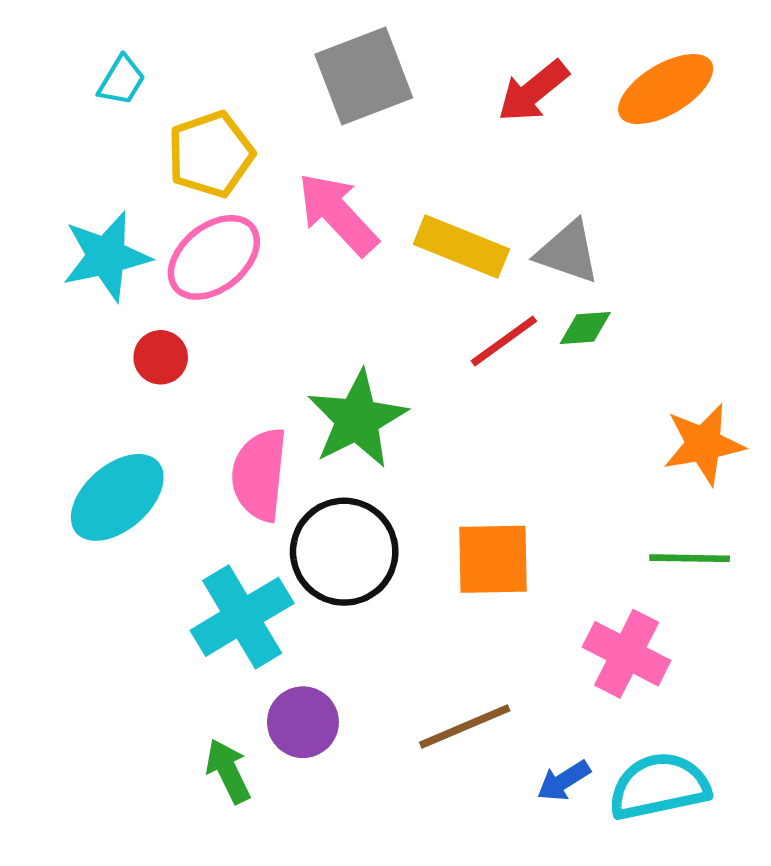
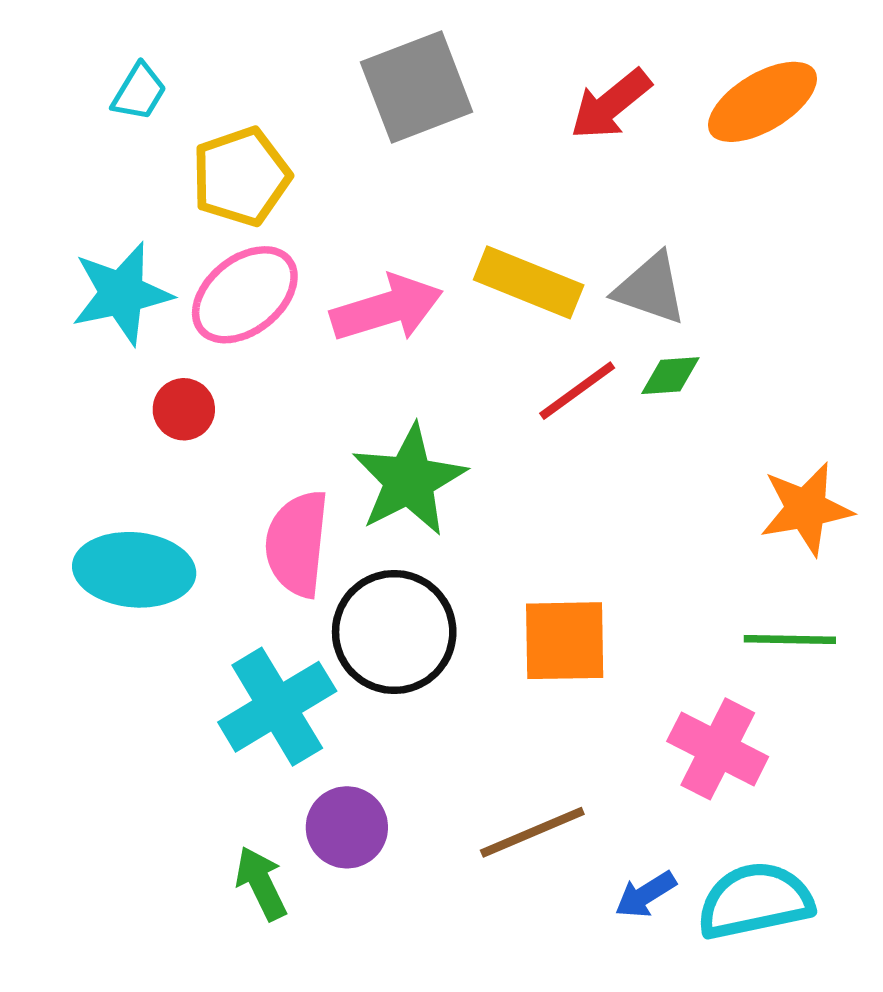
pink arrow: (338, 214) -> (387, 308), moved, turned 116
cyan ellipse: (117, 497) -> (134, 570), turned 46

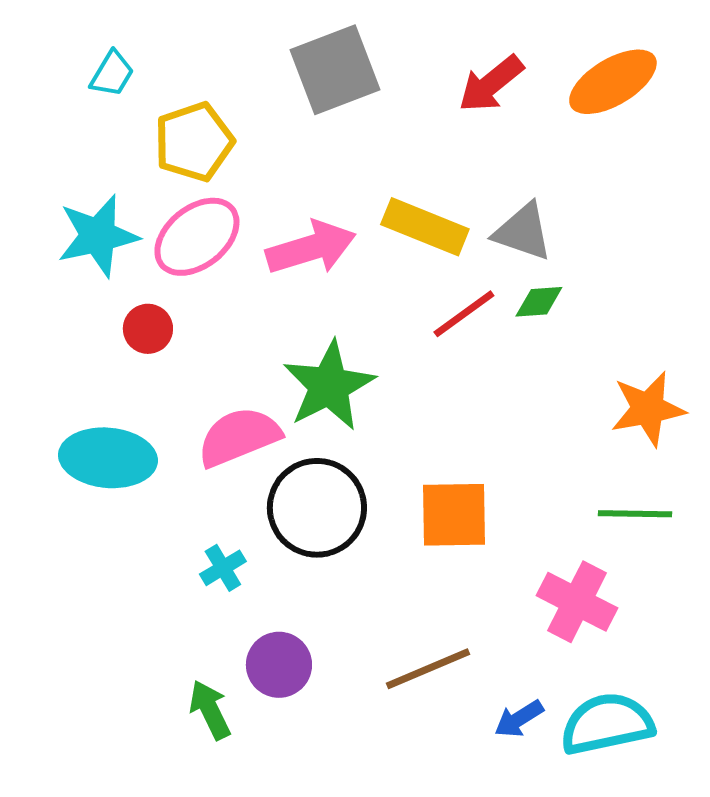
pink semicircle: (297, 544) -> (239, 437), turned 62
cyan cross: (277, 707) -> (223, 568), size x0.5

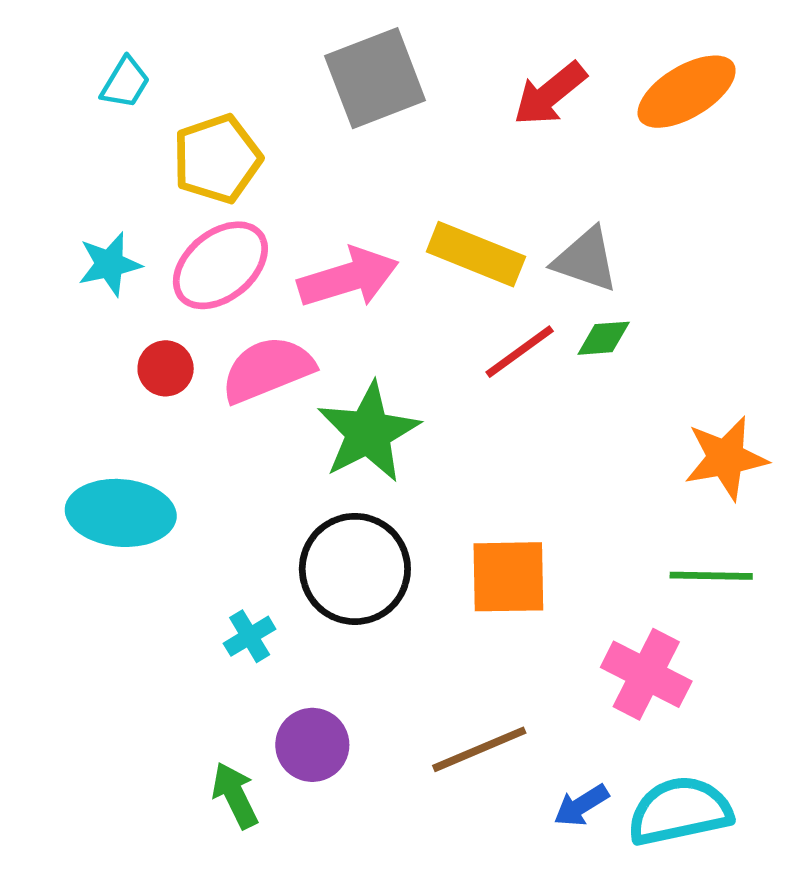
cyan star: (98, 236) -> (109, 264), size x0.7
pink semicircle: (239, 437) -> (267, 370), moved

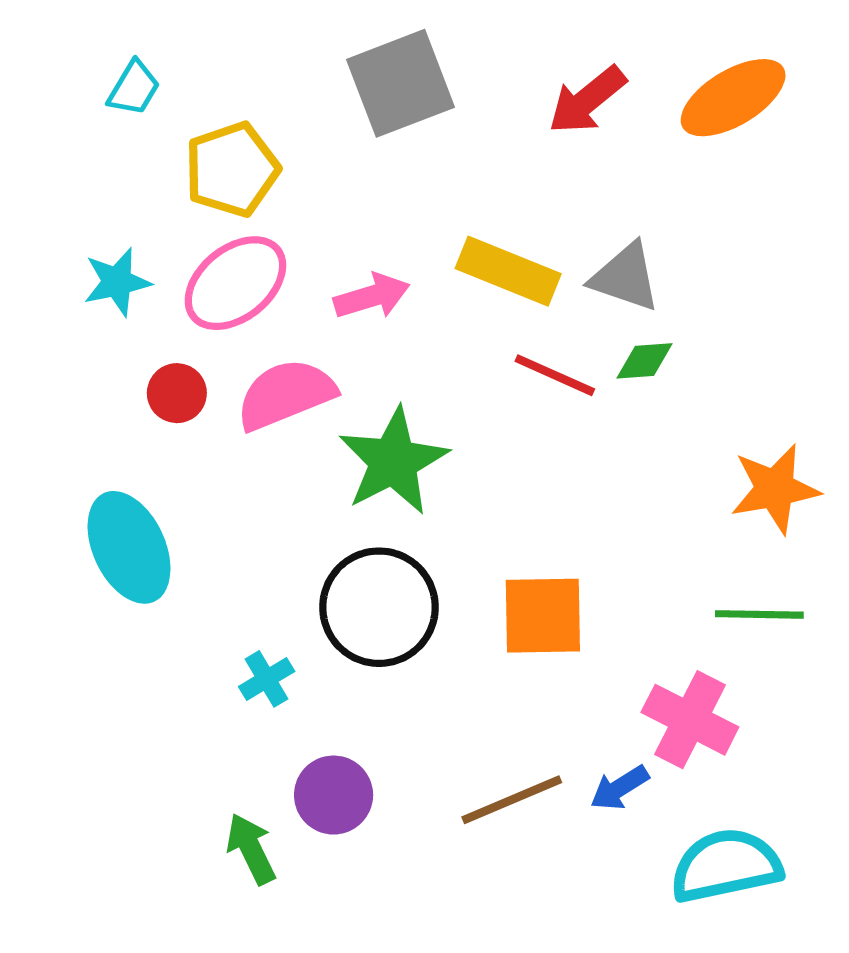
pink arrow: (348, 278) -> (372, 296), size x0.7
red line: (520, 352) -> (555, 375), turned 60
cyan ellipse: (121, 513) -> (129, 547), turned 60
blue arrow: (581, 805) -> (619, 788), moved

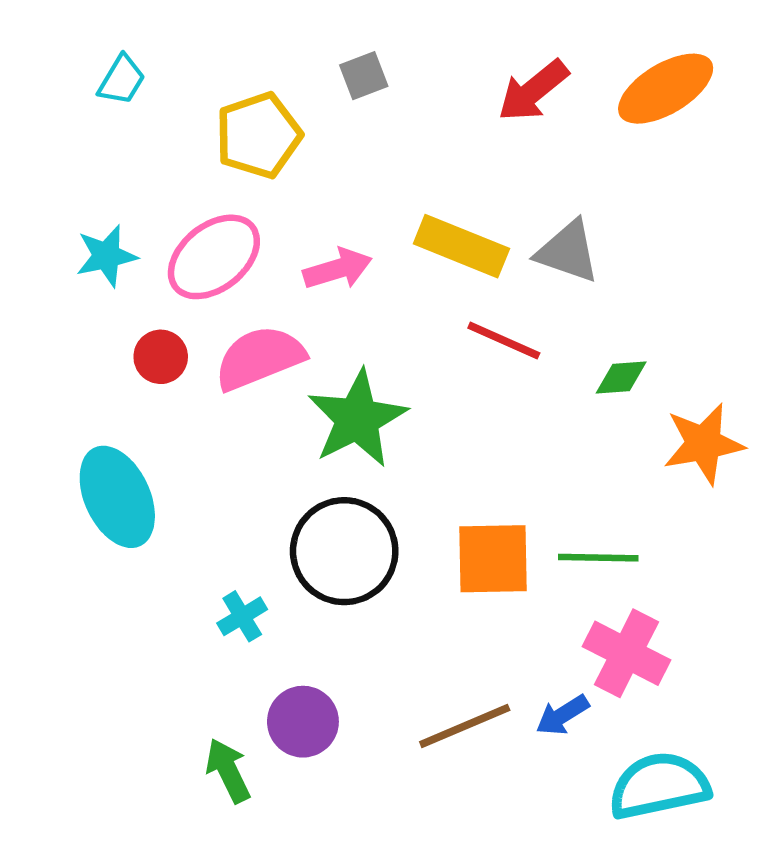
gray square: (401, 83) -> (364, 76), size x0.5
yellow pentagon: (232, 169) -> (258, 135), moved
green diamond: (645, 361) -> (621, 377), moved
green line: (759, 614) -> (598, 558), moved

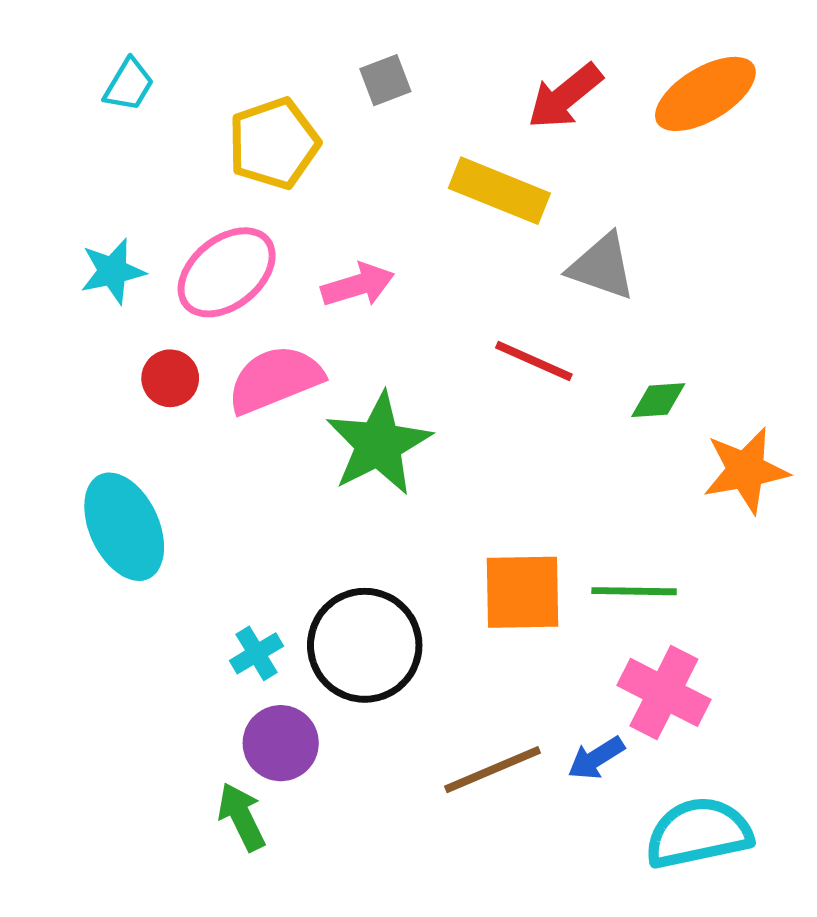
yellow rectangle: (461, 246) -> (499, 191), moved
black circle: (344, 551) -> (365, 645), moved
purple circle: (303, 722) -> (281, 743), moved

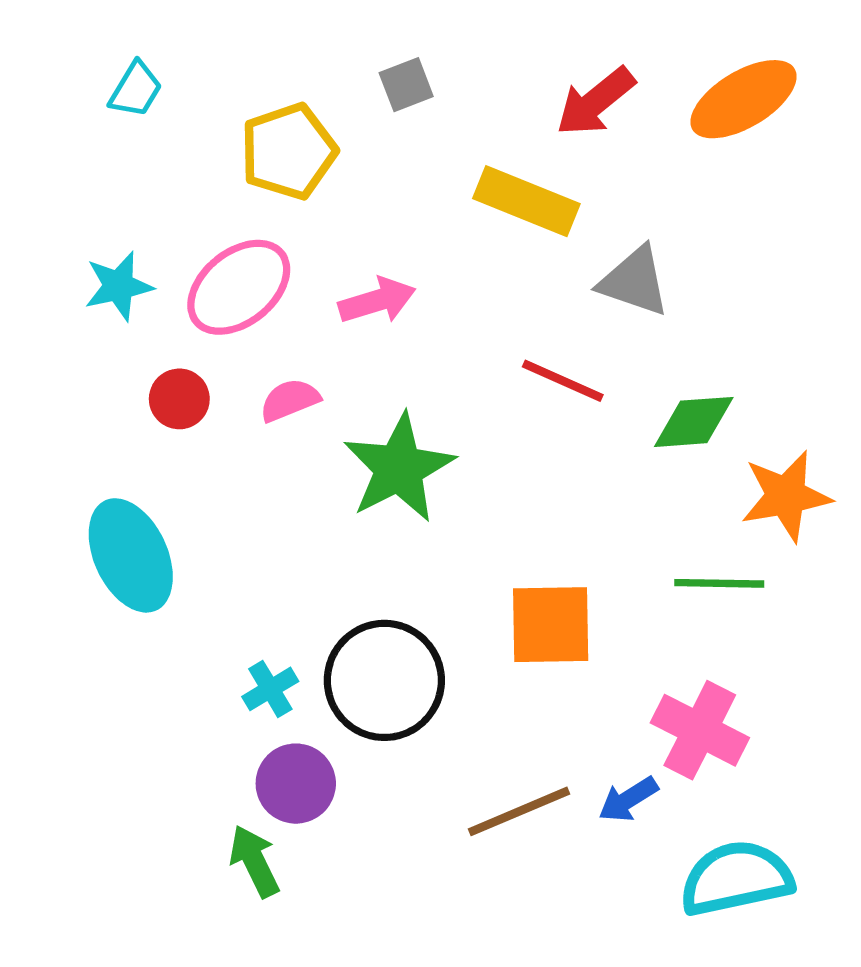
pink semicircle: (275, 379) -> (290, 400), size x0.6
green diamond: (658, 400) -> (694, 422), size x1.4
green line: (634, 591) -> (719, 583), moved

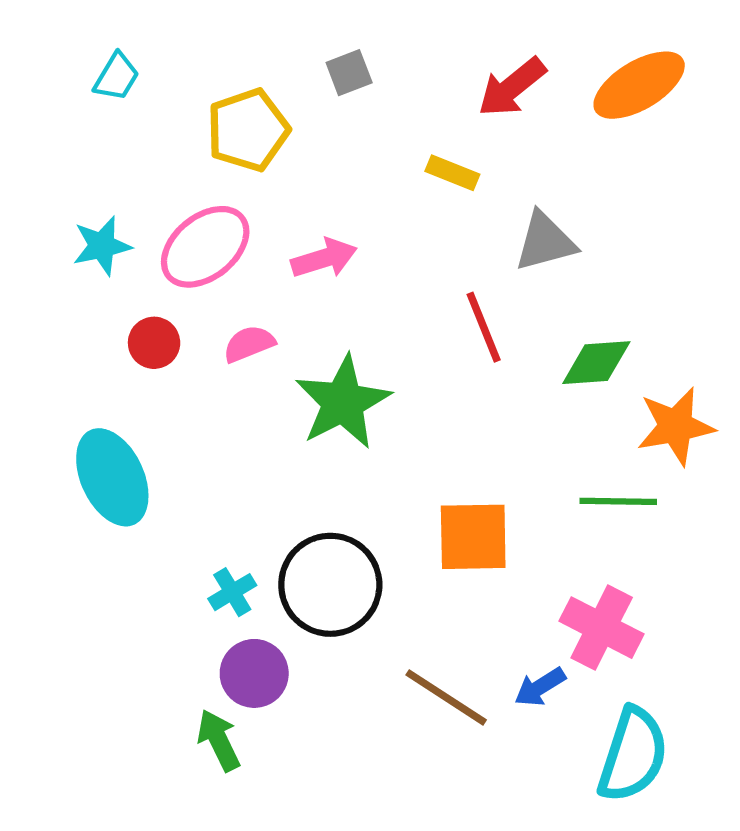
yellow rectangle: (526, 201) -> (452, 173), size x0.6
gray triangle: (634, 281) -> (545, 242), turned -34
red line: (563, 381) -> (484, 327), turned 44
brown line: (519, 811) -> (446, 697), turned 56
cyan semicircle: (736, 878) -> (633, 755), turned 120

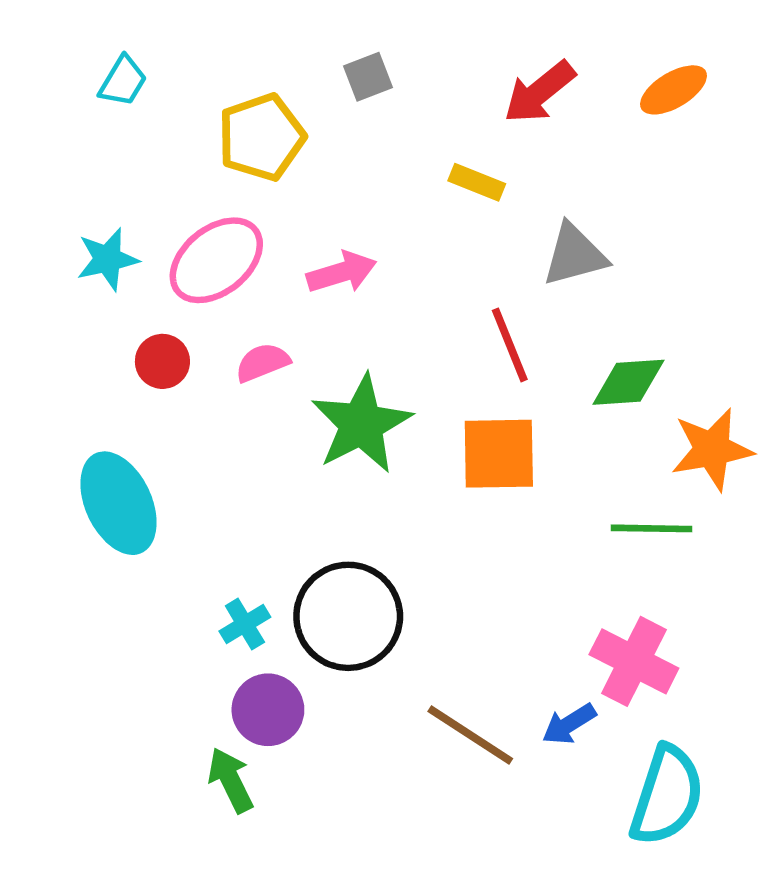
orange ellipse: (639, 85) -> (673, 90), size x0.7
orange square: (473, 537) -> (499, 454), moved

